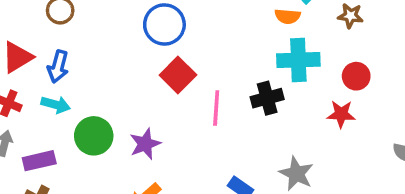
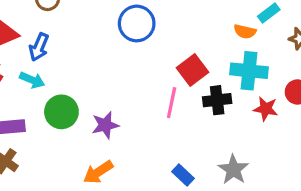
red square: (178, 75) -> (192, 70), moved
red star: (341, 114) -> (266, 109), moved

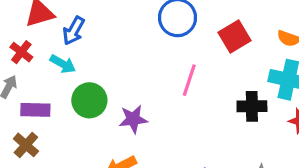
red square: (192, 70) -> (234, 36), moved
pink line: (172, 103) -> (189, 80), moved

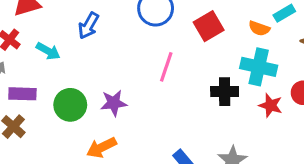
blue arrow: (74, 31) -> (89, 26), moved
green circle: (89, 100) -> (70, 105), moved

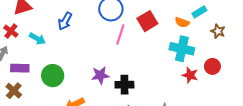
pink line: (166, 67) -> (120, 35), moved
black cross: (225, 92) -> (124, 85), moved
purple star: (114, 103) -> (100, 75), moved

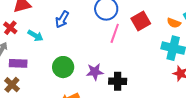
green circle: (53, 76) -> (63, 67), moved

